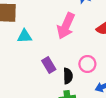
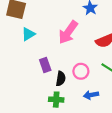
cyan triangle: (25, 36) -> (28, 34), turned -40

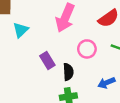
pink circle: (81, 71) -> (87, 49), moved

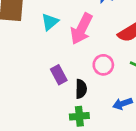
cyan triangle: (21, 30) -> (50, 22), moved

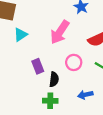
cyan triangle: (50, 22) -> (21, 35), moved

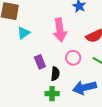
pink arrow: (60, 32) -> (60, 30), turned -40
blue arrow: (85, 95) -> (84, 87), size x1.6

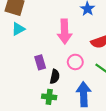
cyan triangle: (24, 33) -> (18, 29), moved
blue arrow: (84, 87) -> (84, 94), turned 95

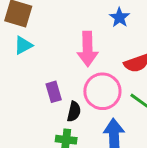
pink circle: (75, 62) -> (102, 91), size x1.6

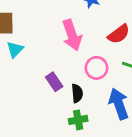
pink circle: (102, 91) -> (96, 68), size x0.7

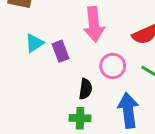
cyan triangle: (15, 49) -> (34, 43), moved
purple rectangle: (54, 82) -> (60, 51), moved

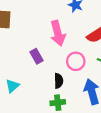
cyan triangle: (34, 43) -> (12, 86), moved

